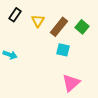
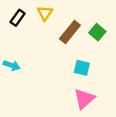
yellow triangle: (38, 21) -> (45, 13), moved
cyan square: (63, 50) -> (82, 68), moved

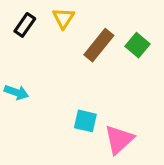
cyan square: (82, 68) -> (85, 121), moved

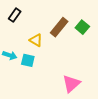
yellow triangle: (63, 18) -> (36, 40), moved, turned -32
cyan square: (85, 121) -> (28, 60), moved

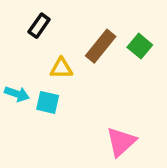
black rectangle: (15, 15) -> (39, 26), moved
yellow triangle: (36, 40) -> (61, 68), turned -32

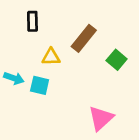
black rectangle: (39, 26) -> (32, 21), turned -36
green square: (140, 46) -> (117, 60), moved

